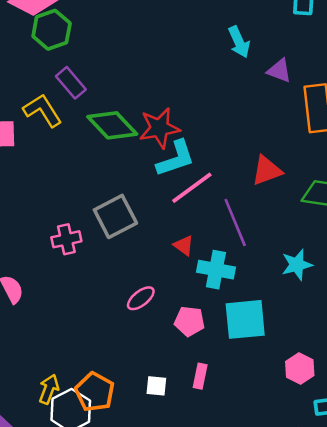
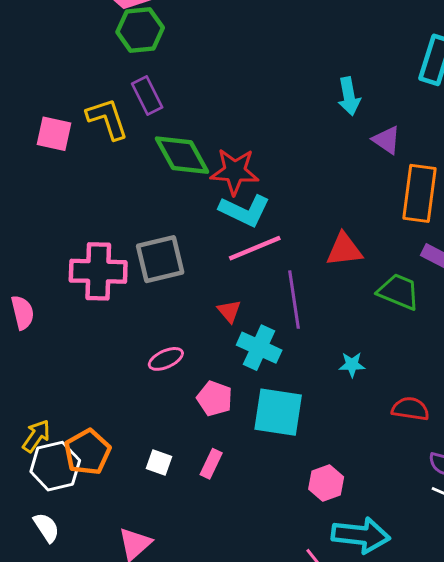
cyan L-shape: (176, 159) -> (245, 211), turned 30
pink cross: (66, 239) -> (98, 271), size x1.6
cyan star: (297, 265) -> (352, 365), size x0.7

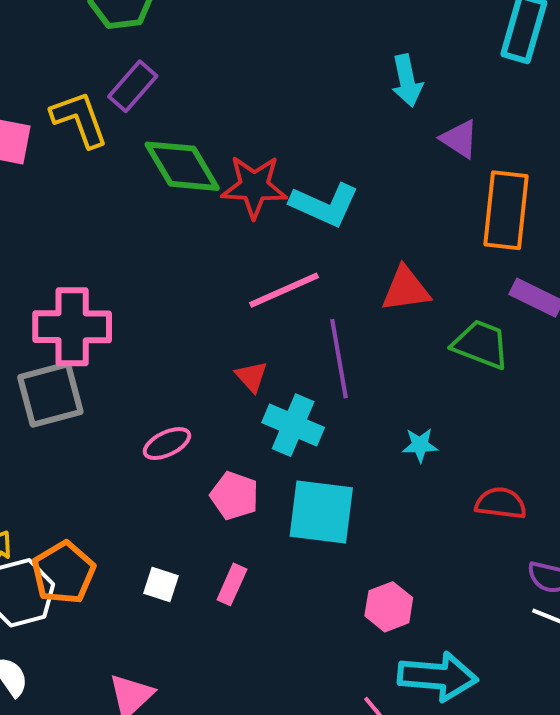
purple rectangle: (147, 95) -> (133, 86), turned 69
cyan L-shape: (245, 211) -> (324, 205), moved
gray square: (160, 259) -> (50, 395), moved

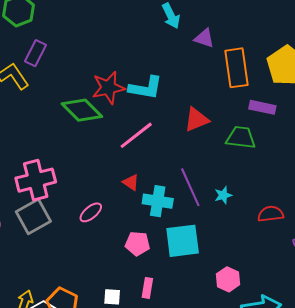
green diamond: (182, 166) -> (82, 110), moved
purple line: (339, 359) -> (190, 187), moved
pink ellipse: (167, 444) -> (91, 212), moved

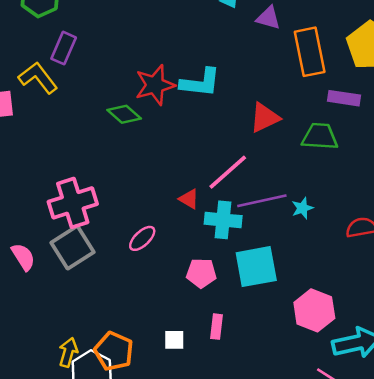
green diamond: (82, 110) -> (124, 114), size x0.7
pink line: (136, 135) -> (228, 172), moved
purple line: (190, 187) -> (262, 201), turned -75
pink hexagon: (228, 279) -> (314, 310), size x1.4

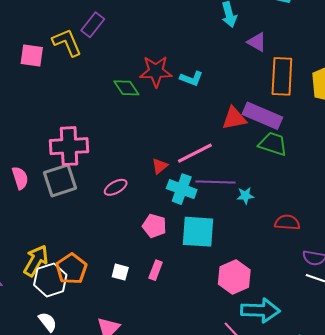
cyan L-shape: (200, 83) -> (191, 78), size x0.7
purple rectangle: (344, 98) -> (262, 116), moved, size x1.5
red triangle: (189, 199) -> (160, 166), turned 36
yellow arrow: (68, 352) -> (36, 261), size x1.4

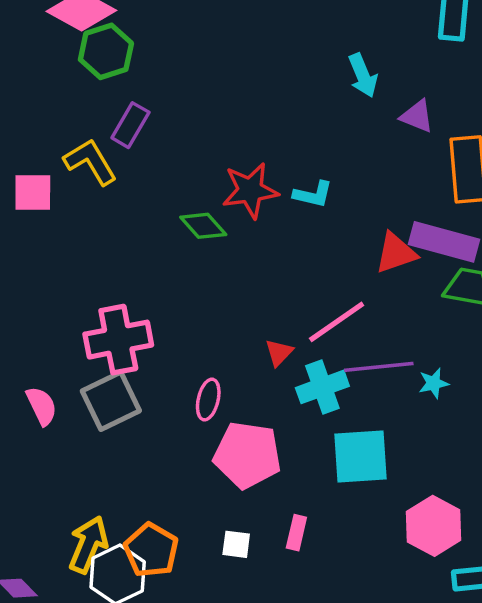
pink ellipse: (116, 187) -> (208, 400), turned -40
cyan cross: (182, 189) -> (322, 387), turned -32
pink pentagon: (154, 226) -> (247, 455), moved, size x1.6

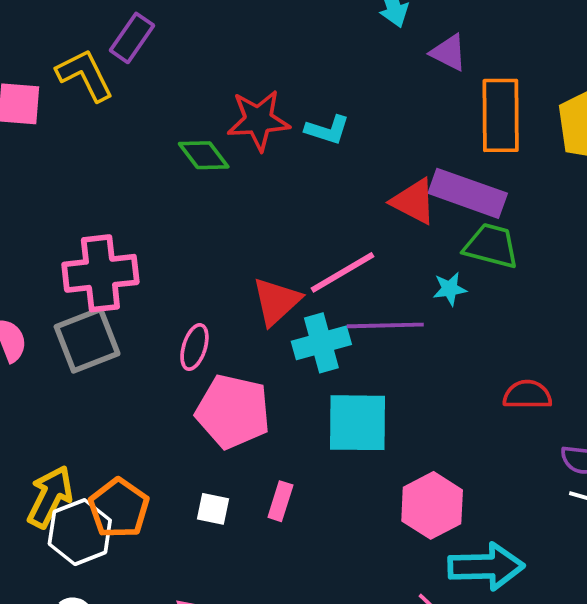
red triangle: (396, 253) -> (414, 201), turned 42
red triangle: (279, 353) -> (276, 301), size x1.6
cyan star: (434, 383) -> (450, 289), moved

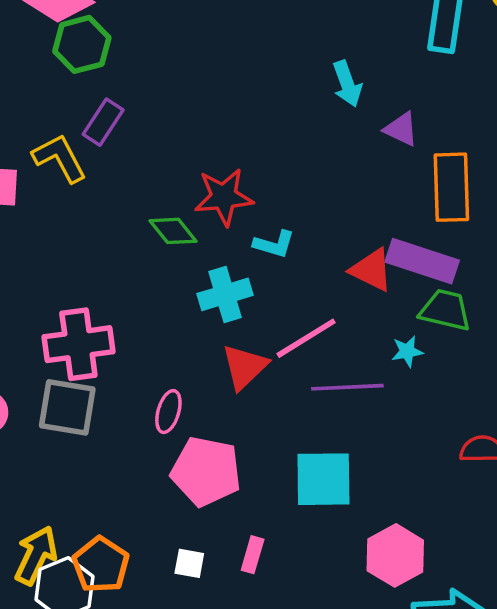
cyan L-shape: (327, 130) -> (274, 244), moved
gray square: (87, 340) -> (67, 407), turned 32
cyan cross: (321, 343) -> (225, 294), moved

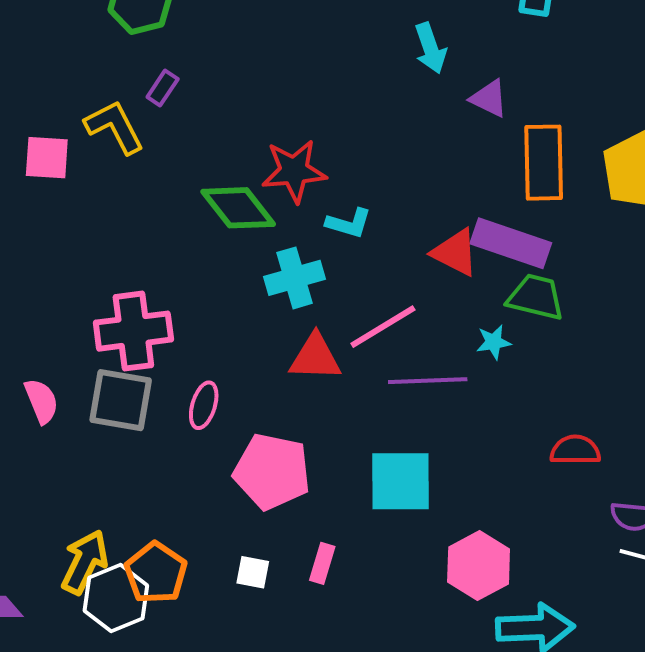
purple rectangle: (103, 122) -> (163, 88), size x0.7
green diamond: (173, 231) -> (238, 208), size x1.4
red triangle: (245, 367) -> (315, 357), turned 45
pink ellipse: (168, 412) -> (204, 405), moved

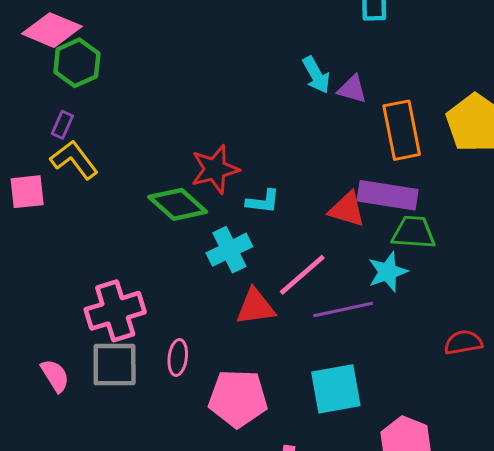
cyan arrow: (430, 48) -> (316, 75), moved
purple rectangle: (163, 88) -> (62, 125), moved
cyan star: (494, 342) -> (388, 272), size x1.5

